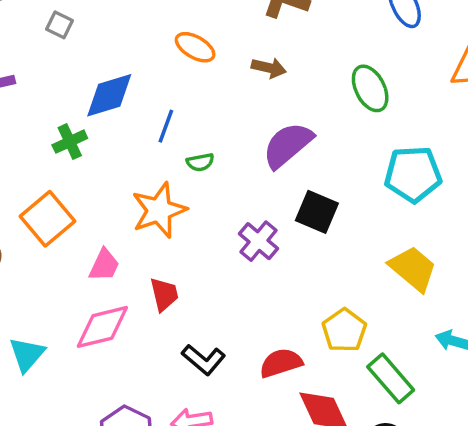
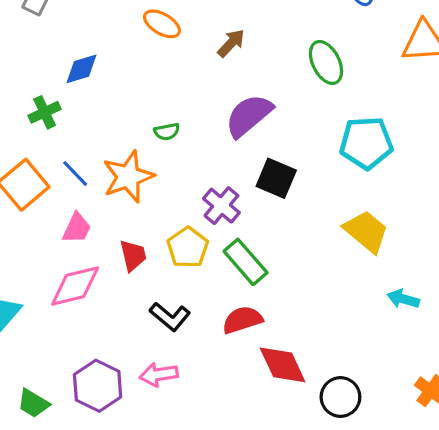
brown arrow: (269, 68) -> (231, 43), turned -60
blue diamond: (109, 95) -> (82, 69), size x0.7
blue line: (166, 126) -> (75, 173), moved, turned -64
yellow pentagon: (344, 330) -> (188, 247), moved
green rectangle: (391, 378) -> (246, 262), moved

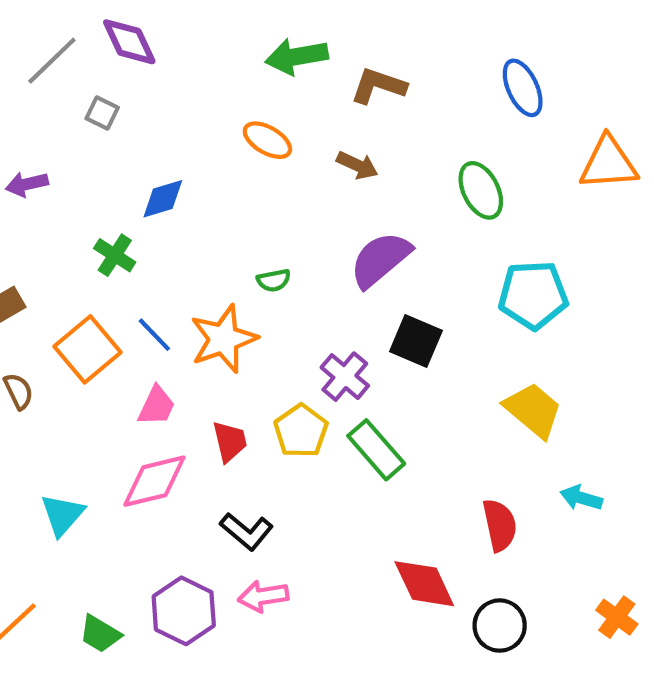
brown arrow: (231, 43) -> (357, 165), turned 72
green cross: (45, 112) -> (115, 255), turned -32
black L-shape: (170, 317) -> (246, 531), moved
red semicircle: (242, 320) -> (500, 525), moved, turned 96

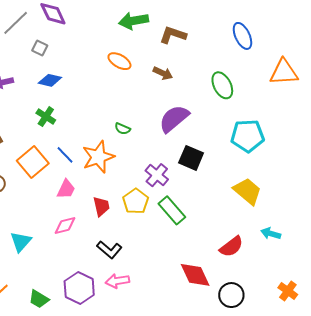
blue diamond: (163, 199) -> (50, 80), moved, turned 30
green semicircle: (274, 280) -> (122, 129), turned 35
pink diamond: (154, 481) -> (65, 225), size x0.7
red semicircle: (500, 525) -> (231, 247), turned 65

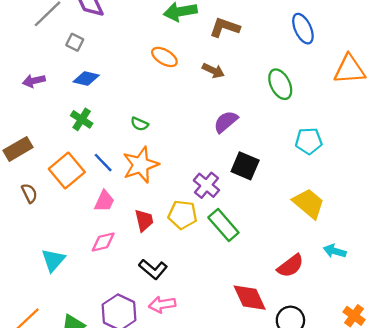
purple semicircle: (174, 119) -> (226, 122), size x0.7
green semicircle: (122, 129) -> (139, 124), moved
cyan pentagon: (248, 136) -> (309, 141), size x0.7
yellow pentagon: (136, 201) -> (183, 215), turned -30

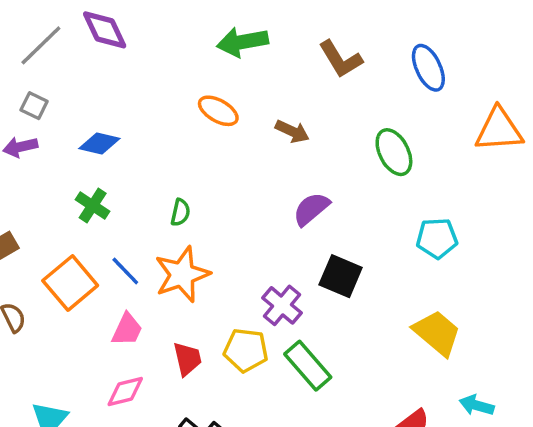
brown L-shape: (225, 27) -> (341, 59), moved, turned -140
gray square: (75, 42) -> (34, 106), moved
green semicircle: (139, 124) -> (180, 212), turned -102

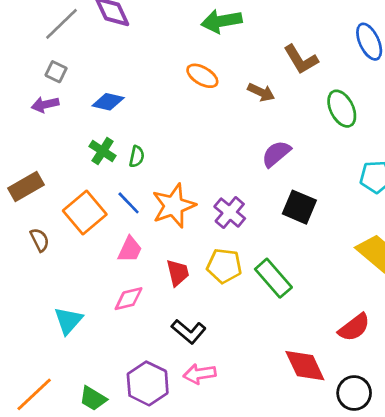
brown L-shape: (341, 59) -> (301, 59), moved
green semicircle: (180, 212) -> (137, 156), moved
purple cross: (282, 305) -> (230, 213), moved

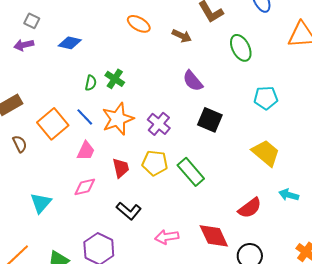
green cross: (103, 151) -> (115, 79), moved
purple semicircle: (276, 154) -> (193, 81), turned -90
pink arrow: (200, 374) -> (167, 237), moved

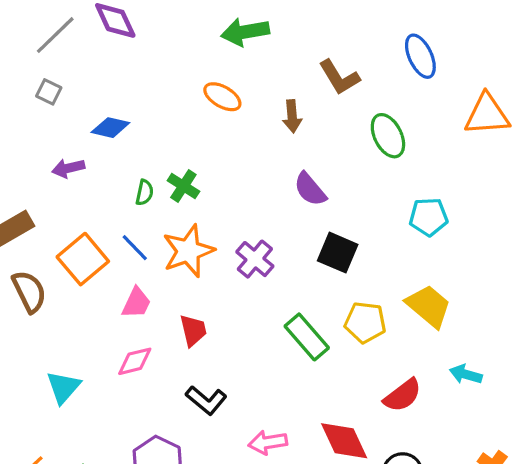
brown arrow: (182, 36) -> (292, 116), turned 60
purple arrow: (24, 45) -> (68, 168), moved
brown semicircle: (20, 144) -> (29, 291), size x1.5
yellow pentagon: (155, 163) -> (365, 322), moved

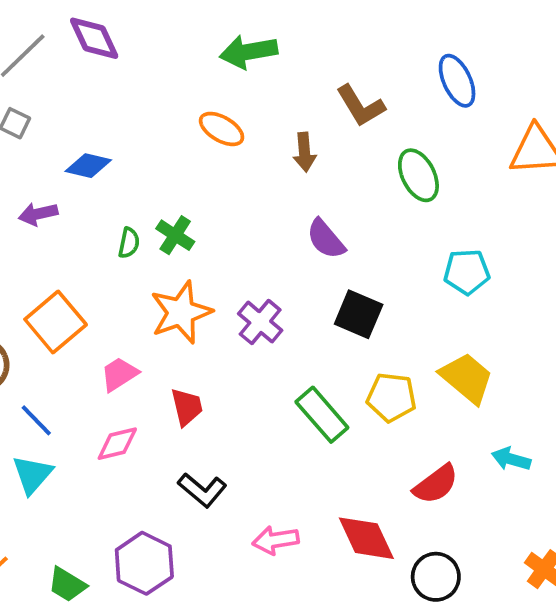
blue line: (135, 248) -> (36, 420), moved
pink trapezoid: (136, 303) -> (119, 374), turned -148

